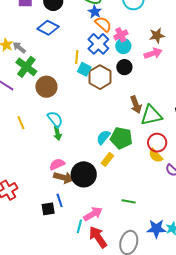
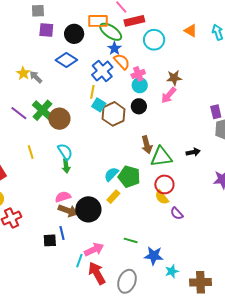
blue cross: (98, 44) -> (102, 71), moved
pink arrow: (153, 53) -> (169, 95), turned 144
green cross: (26, 67) -> (42, 110), moved
blue star: (156, 229) -> (154, 256), moved

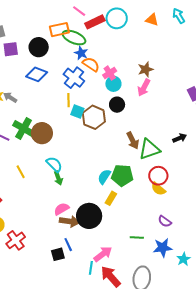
cyan circle: (154, 40) -> (117, 18), moved
purple semicircle: (177, 213) -> (165, 221), moved

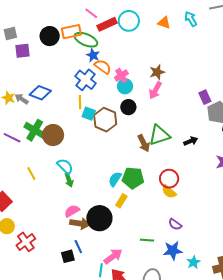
black circle: (39, 47) -> (50, 36), moved
blue diamond: (37, 74) -> (40, 93), moved
green triangle: (149, 149) -> (159, 135), moved

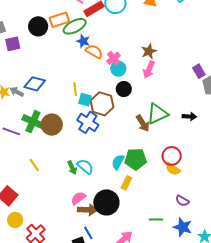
green ellipse: (86, 40) -> (75, 26), turned -45
blue cross: (86, 80) -> (88, 122), moved
black arrow: (191, 141) -> (189, 116), turned 32
cyan semicircle: (65, 166) -> (85, 167), moved
blue star: (173, 251) -> (183, 227), turned 30

